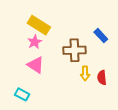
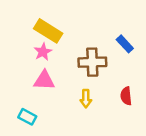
pink triangle: (36, 65) -> (44, 80), turned -30
yellow arrow: (85, 73) -> (86, 99), moved

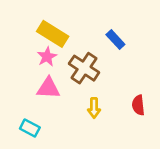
blue rectangle: (125, 44) -> (115, 40), moved
brown cross: (92, 62) -> (84, 68), moved, turned 36

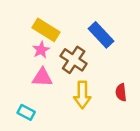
blue rectangle: (115, 40) -> (101, 35), size x1.5
yellow arrow: (94, 108) -> (82, 95), size x1.5

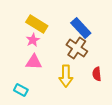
brown cross: (74, 60) -> (77, 48), moved

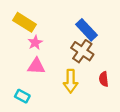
yellow rectangle: (37, 24) -> (24, 22), moved

